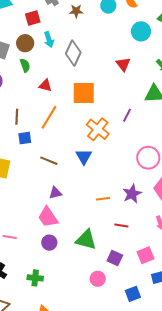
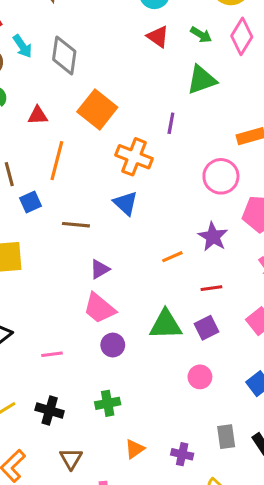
red triangle: (123, 64) -> (158, 37), moved
orange square: (84, 93) -> (97, 110), turned -35
purple square: (115, 258) -> (207, 328), moved, turned -35

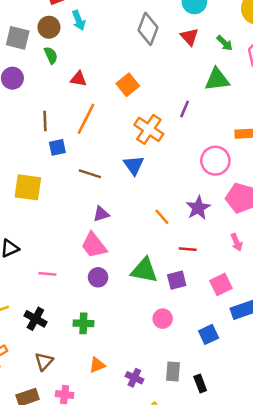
gray diamond: (64, 55) -> (148, 29), moved
orange square: (97, 110) -> (128, 85), size x0.7
orange line: (172, 257) -> (162, 217), turned 60

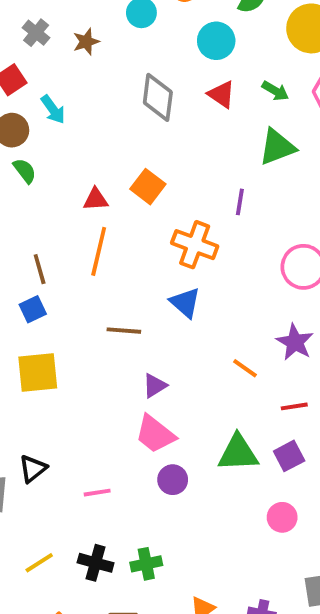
red triangle: (78, 79) -> (96, 199), moved
blue square: (57, 147) -> (33, 309), moved
green cross: (83, 323) -> (146, 564), moved

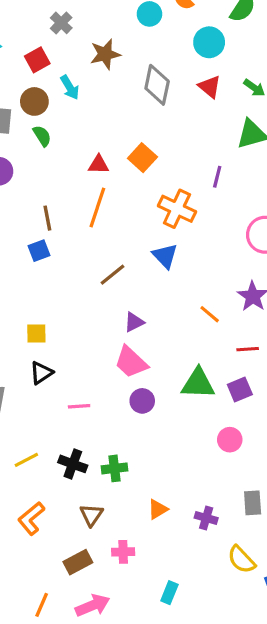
brown star: (86, 42) -> (105, 54), moved, size x1.4
brown line: (124, 331) -> (113, 275), turned -48
yellow square: (38, 373) -> (36, 333), moved, size x0.6
black triangle: (33, 469) -> (41, 373), moved

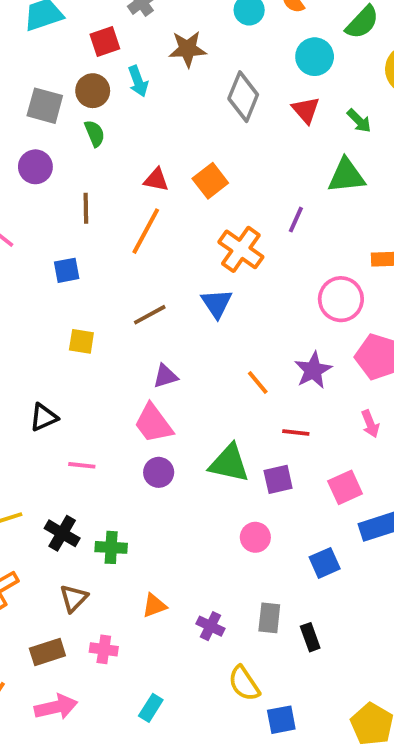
brown line: (47, 218) -> (86, 208), moved
yellow square: (36, 333) -> (81, 341), moved

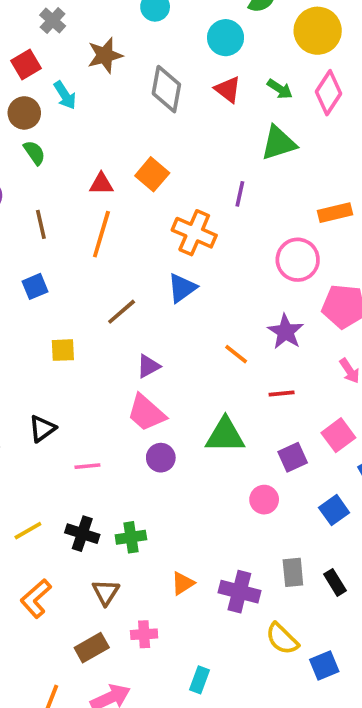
blue triangle: (217, 303) -> (182, 288), turned 40
purple square: (278, 479) -> (293, 457), moved
purple cross: (210, 626) -> (239, 592), size x1.5

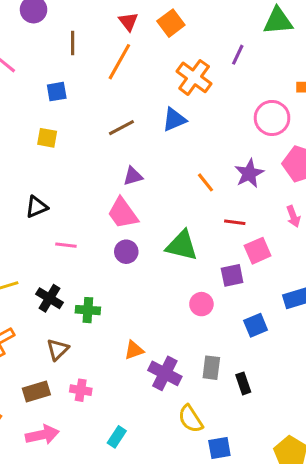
red triangle: (101, 184) -> (128, 21), turned 40
yellow square: (63, 350) -> (47, 138), moved
pink square: (338, 435) -> (258, 251), moved
orange triangle: (183, 583) -> (134, 350), moved

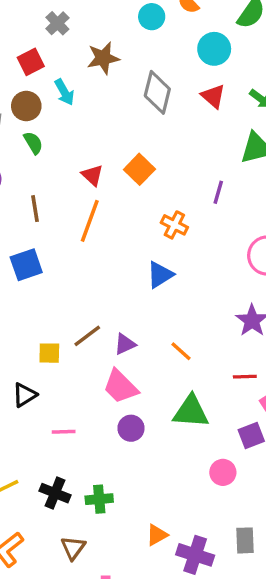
orange cross: (194, 77) -> (174, 225), size x0.7
blue square: (57, 92) -> (26, 265), size x1.4
brown line: (121, 128) -> (87, 336), moved
yellow square: (47, 138) -> (49, 353), moved
orange line: (206, 182) -> (181, 351), moved

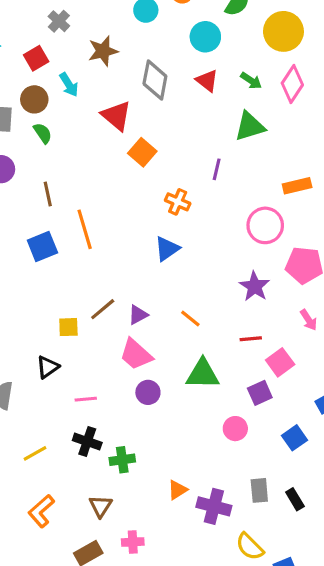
red triangle: (92, 175) -> (116, 116), moved, size x1.5
orange line: (90, 221) -> (85, 229), moved, turned -33
black cross: (55, 493) -> (87, 441), moved

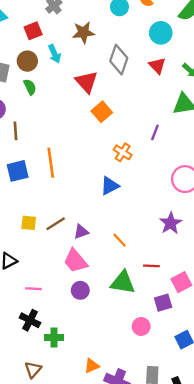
brown line: (48, 194) -> (15, 131), moved
yellow square: (68, 327) -> (29, 223), moved
red line: (251, 339) -> (151, 266), moved

